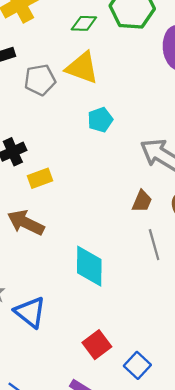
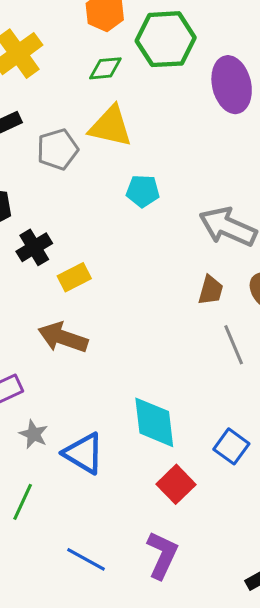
cyan pentagon: (100, 120) -> (143, 191), turned 30
cyan diamond: (89, 266) -> (154, 422), moved
blue square: (137, 365) -> (231, 446), moved

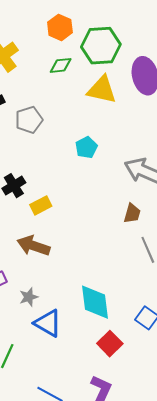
yellow triangle: (111, 126) -> (102, 90), moved
cyan pentagon: (143, 191) -> (86, 147), turned -30
gray star: (34, 434) -> (29, 297), moved, turned 30

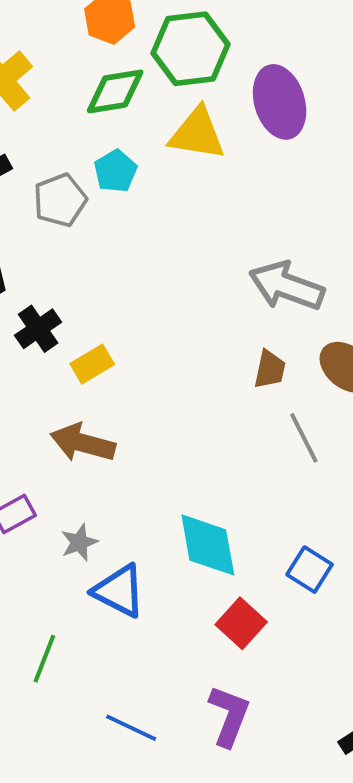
green diamond: (61, 65) -> (115, 91), size x1.4
cyan pentagon: (86, 147) -> (115, 171), moved

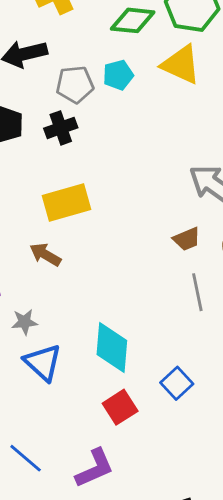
black cross: (38, 329) -> (61, 128), moved
yellow rectangle: (92, 364) -> (66, 202), size x1.6
brown trapezoid: (270, 369) -> (187, 239), turned 40
brown arrow: (83, 443) -> (45, 255), size x0.7
purple L-shape: (229, 716) -> (95, 468), turned 30

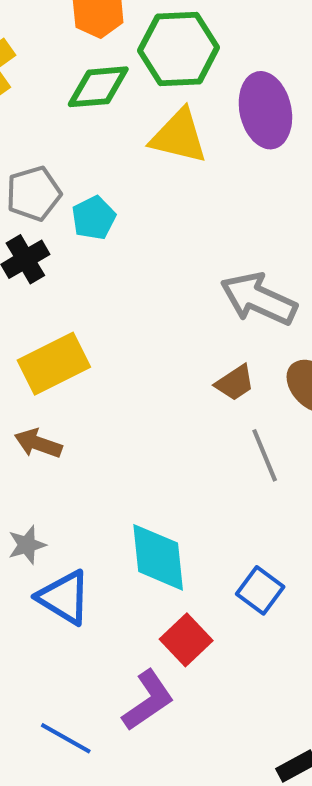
cyan pentagon: (118, 75) -> (94, 218), moved
purple L-shape: (95, 468) -> (148, 700), moved

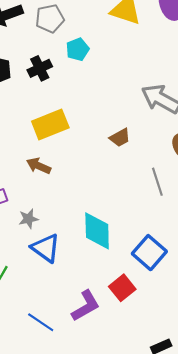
gray pentagon: (34, 194) -> (50, 18), moved
brown trapezoid: (235, 383) -> (120, 138), moved
blue square: (260, 590) -> (149, 253), size x1.4
red square: (186, 640) -> (122, 288), moved

